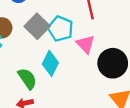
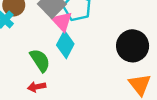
pink triangle: (86, 44) -> (62, 21), moved

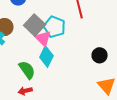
black circle: (133, 46) -> (100, 55), size x0.6

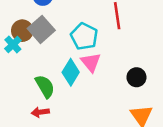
gray square: (35, 25) -> (41, 29), moved
pink triangle: (43, 38) -> (91, 62), moved

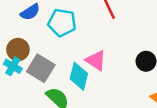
gray square: (41, 29) -> (41, 68), moved
cyan pentagon: (84, 36) -> (62, 23), moved

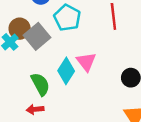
gray square: (41, 68) -> (37, 36), moved

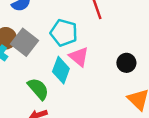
cyan pentagon: (67, 18) -> (64, 33), moved

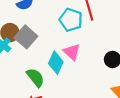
cyan pentagon: (64, 33) -> (71, 20), moved

